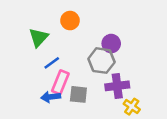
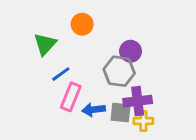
gray square: (78, 94) -> (121, 112), moved
blue arrow: (51, 97) -> (94, 110), moved
yellow cross: (132, 107) -> (143, 121), moved, turned -35

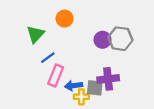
gray hexagon: (119, 71) -> (120, 39), moved
yellow cross: (143, 121) -> (81, 97), moved

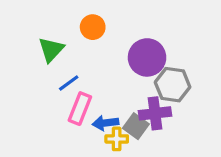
gray hexagon: (120, 39) -> (173, 85), moved
purple circle: (103, 40) -> (147, 57), size x1.5
gray square: (95, 88) -> (136, 126), turned 30

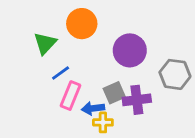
orange circle: (93, 27) -> (82, 24), size x1.4
gray hexagon: (173, 85) -> (175, 74), moved
gray square: (136, 126) -> (114, 93), moved, turned 30

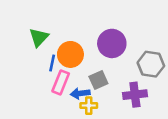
orange circle: (82, 24) -> (70, 54), moved
blue line: (61, 73) -> (52, 63), turned -42
purple cross: (137, 100) -> (135, 95), moved

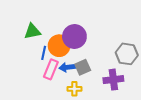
green triangle: (39, 37) -> (32, 31), turned 36
purple circle: (112, 43) -> (74, 36), moved
blue arrow: (80, 93) -> (67, 67), moved

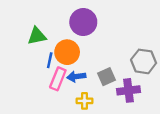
purple circle: (74, 36) -> (83, 22), moved
gray square: (83, 67) -> (106, 77), moved

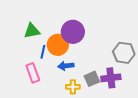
purple circle: (83, 22) -> (73, 32), moved
gray square: (106, 77) -> (92, 79), moved
pink rectangle: (58, 79) -> (33, 73), moved, turned -42

